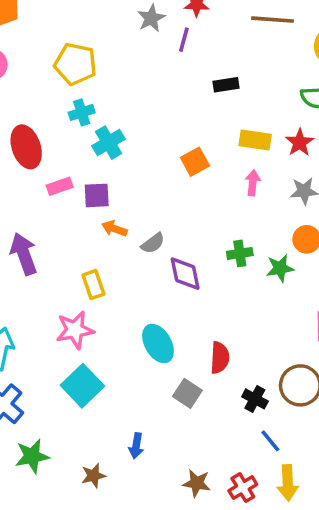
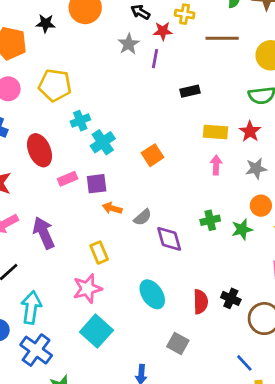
yellow pentagon: (75, 64) -> (55, 85), moved
orange square: (195, 162) -> (153, 155), moved
gray square: (187, 393) -> (178, 343), moved
black cross: (255, 399) -> (231, 298), moved

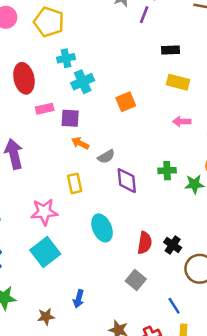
yellow rectangle: (216, 132) -> (178, 82), moved
pink arrow: (216, 165) -> (182, 121), turned -102
yellow rectangle: (99, 253) -> (75, 183), moved
gray square: (178, 343) -> (136, 280), moved

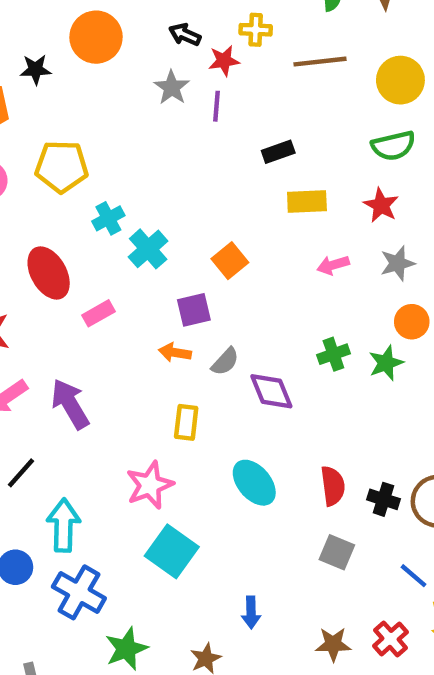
purple square: (70, 118) -> (194, 310), moved
yellow rectangle: (75, 183) -> (186, 422), turned 36
black cross: (173, 245) -> (384, 499), moved

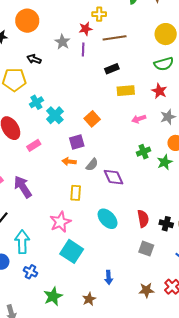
black arrow: (185, 34) -> (34, 59), moved
brown line: (320, 62) -> (115, 38), moved
green cross: (333, 354) -> (143, 152), moved
blue cross: (79, 592) -> (30, 272), size x0.6

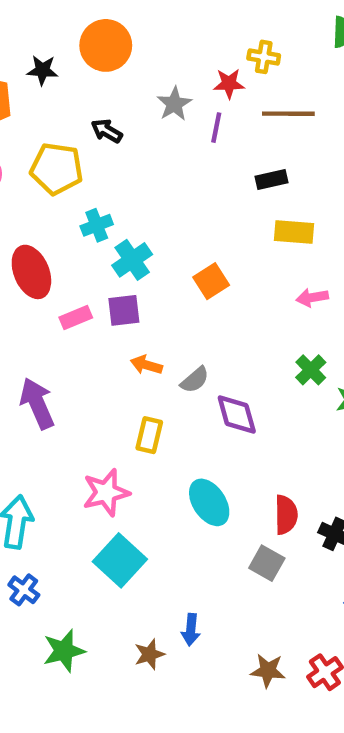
purple square: (77, 142) -> (124, 310), moved
green cross: (143, 152) -> (311, 370), turned -32
gray square: (146, 249) -> (267, 563), moved
brown star: (89, 299) -> (149, 654), moved

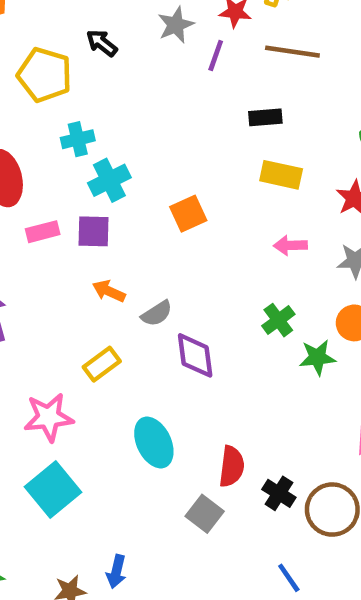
yellow rectangle: (149, 435) -> (102, 364), turned 32

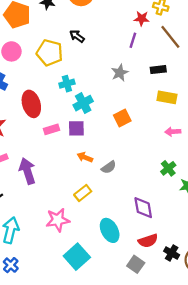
gray star: (176, 25) -> (120, 73), moved
brown line: (292, 52) -> (170, 37), turned 45
purple diamond: (195, 355) -> (143, 208), moved
red semicircle: (232, 466) -> (148, 241), turned 66
cyan square: (53, 489) -> (77, 257), moved

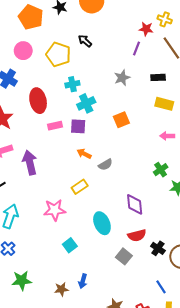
cyan square: (77, 257) -> (70, 245), size x0.6

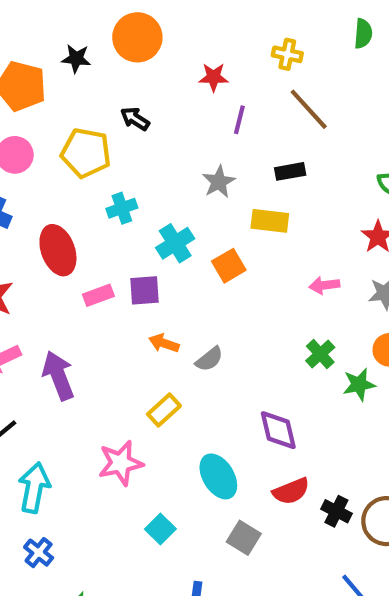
red star: (146, 29) -> (214, 77), moved
cyan cross: (86, 103) -> (175, 243), moved
yellow rectangle: (164, 104) -> (270, 221), moved
gray square: (124, 256) -> (244, 538), moved

